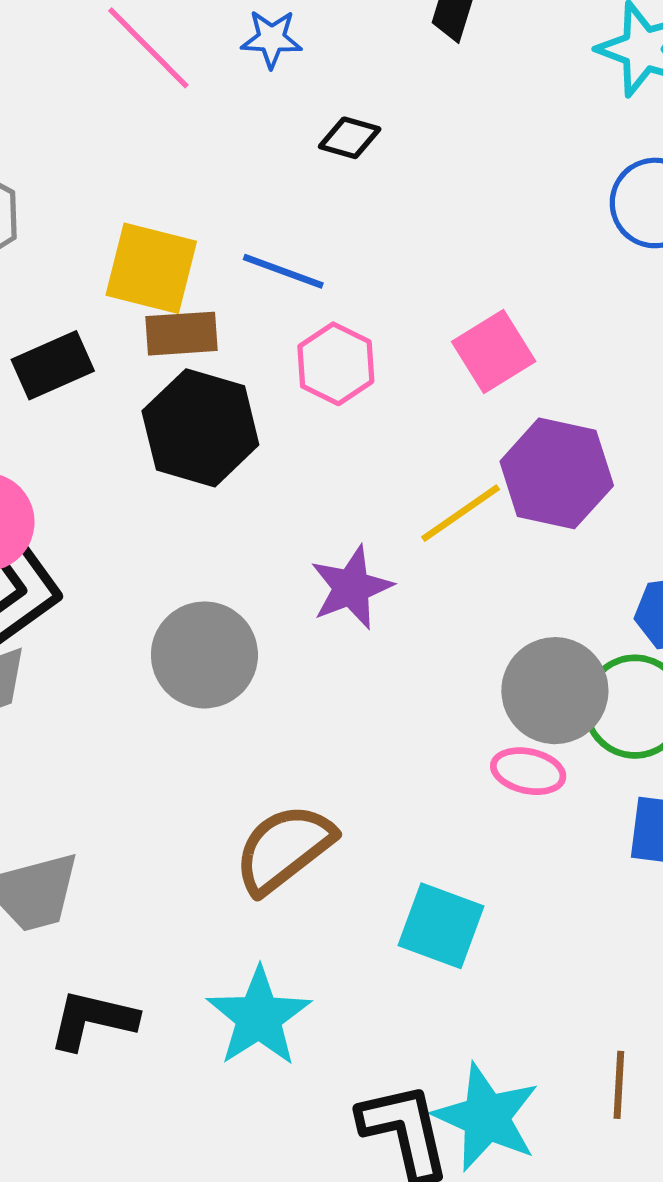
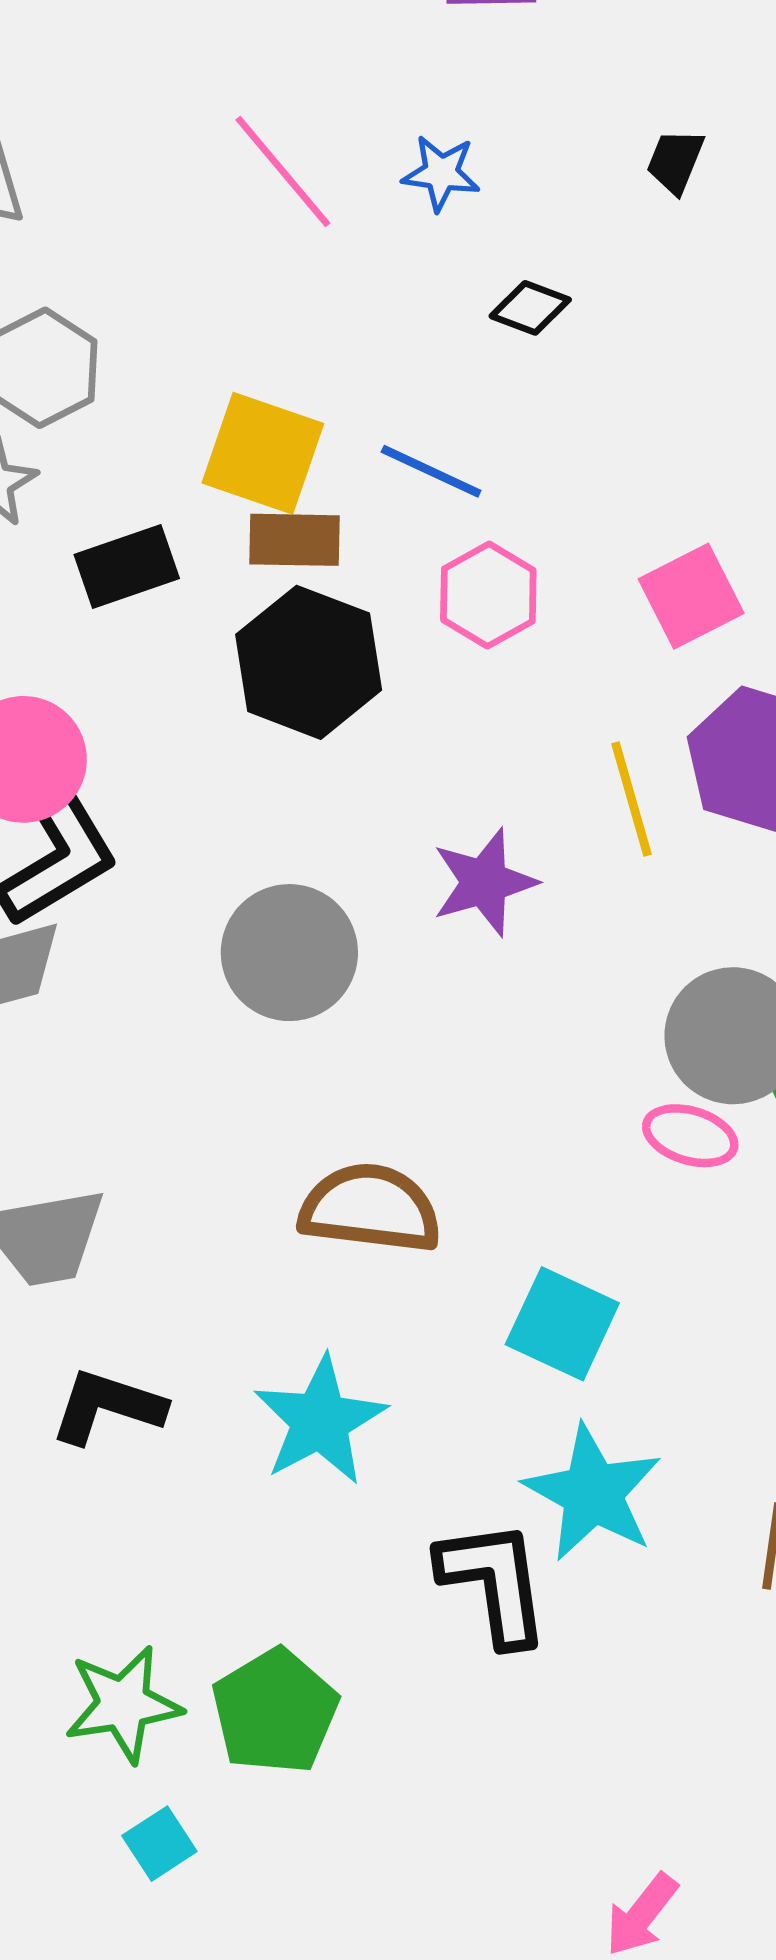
yellow line: (461, 513) -> (632, 799), turned -76
brown semicircle: (284, 849) -> (370, 1208), turned 40
cyan star: (486, 1117) -> (593, 1493), moved

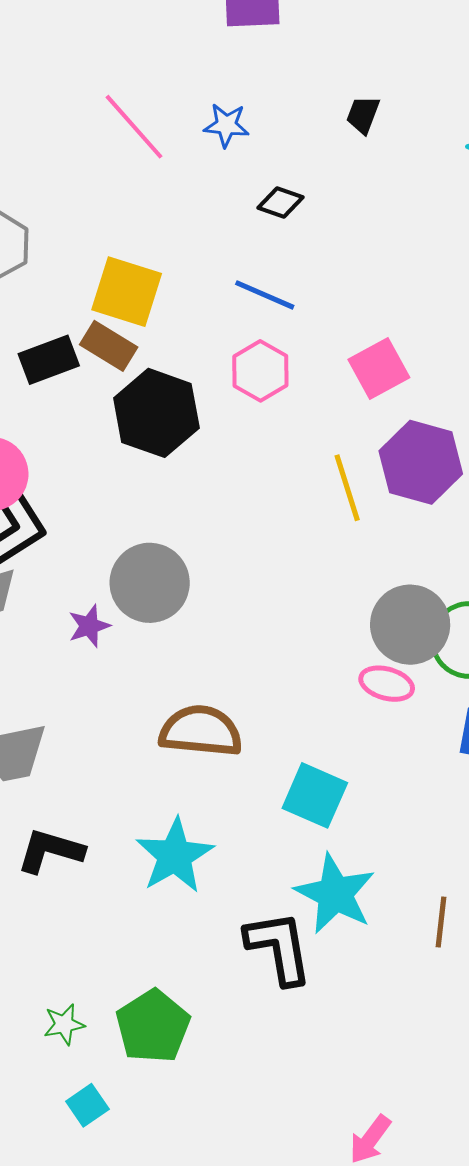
blue line: (431, 471) -> (265, 295), moved
brown rectangle: (294, 540) -> (109, 346), moved, turned 32
purple star: (484, 882) -> (89, 626), moved, size x0.7
green star: (123, 1704) -> (64, 1024), size x0.6

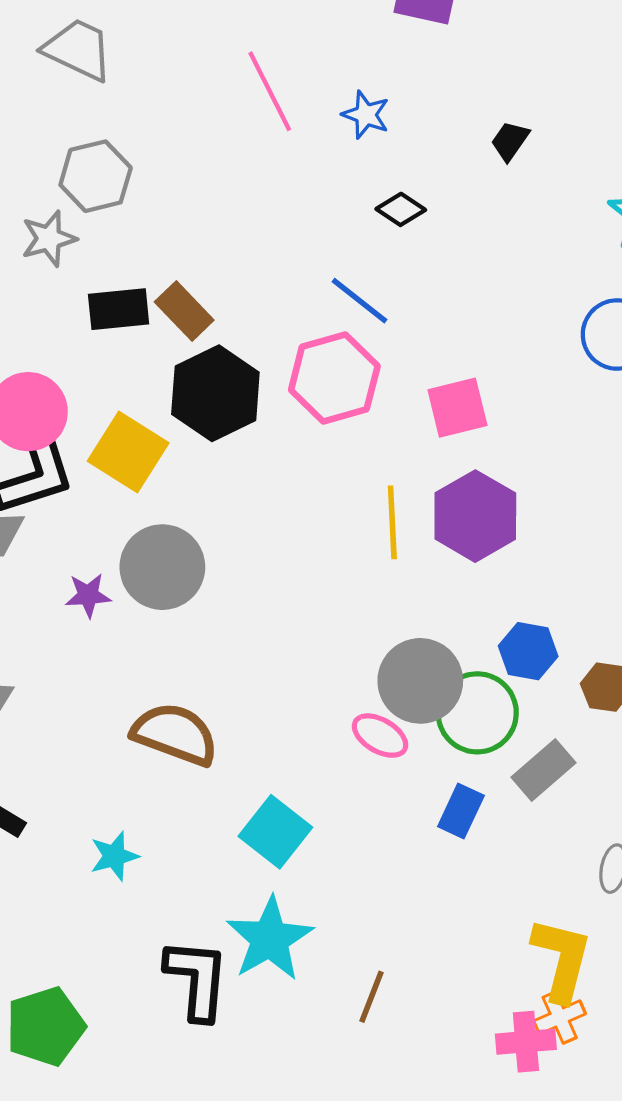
yellow square: (127, 292) -> (128, 452), moved
pink hexagon: (260, 371) -> (334, 378), size x1.4
cyan star: (175, 856) -> (114, 856), size x0.6

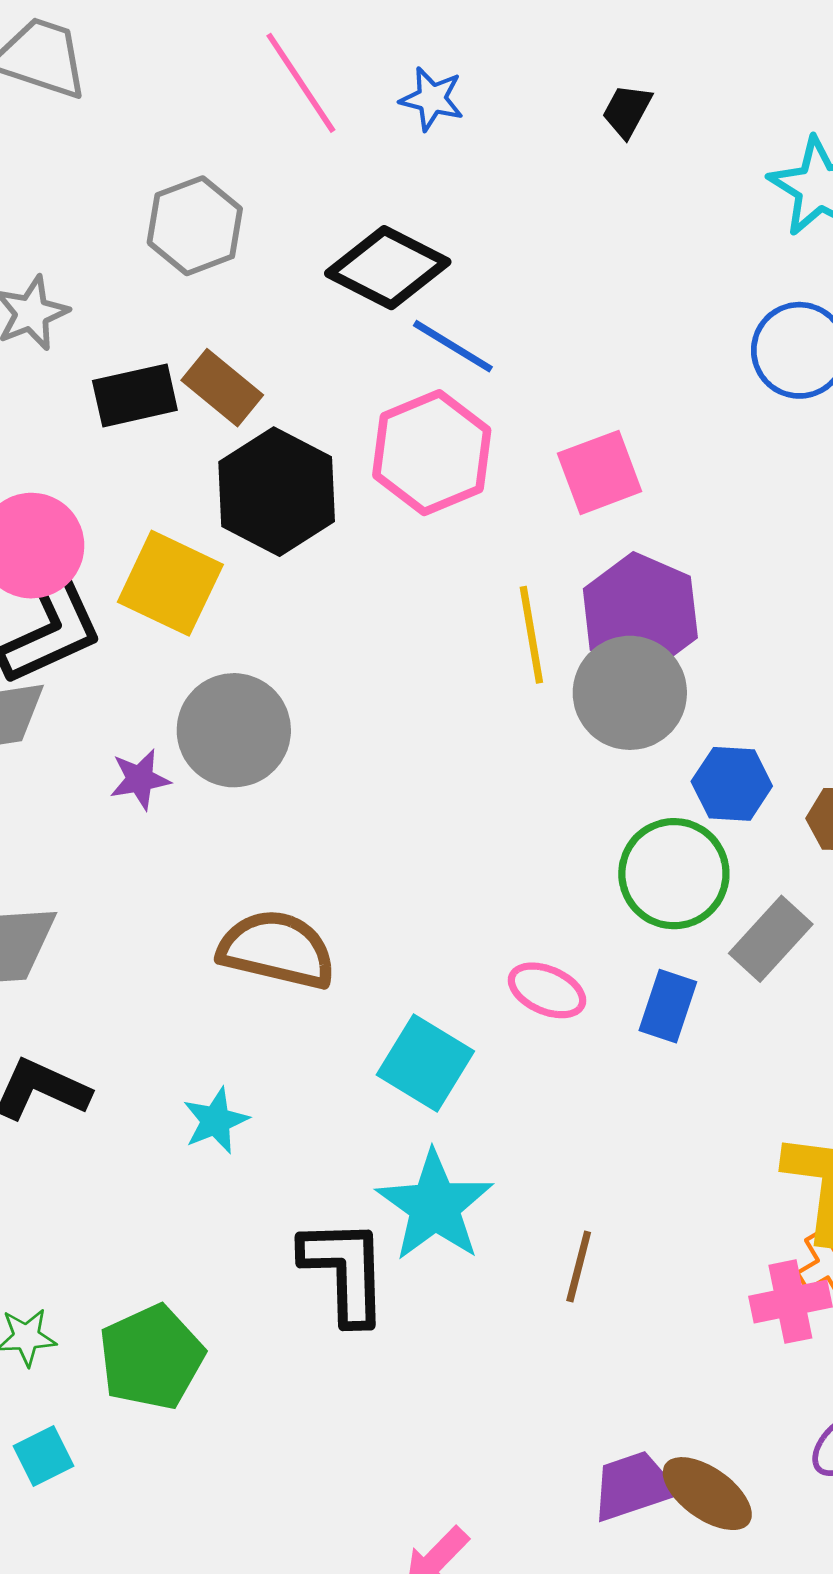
gray hexagon: (96, 176) -> (195, 226), moved
black diamond: (401, 209) -> (388, 268), moved, size x1.8
gray circle: (420, 681) -> (630, 693), moved
pink ellipse: (380, 736) -> (547, 990), moved

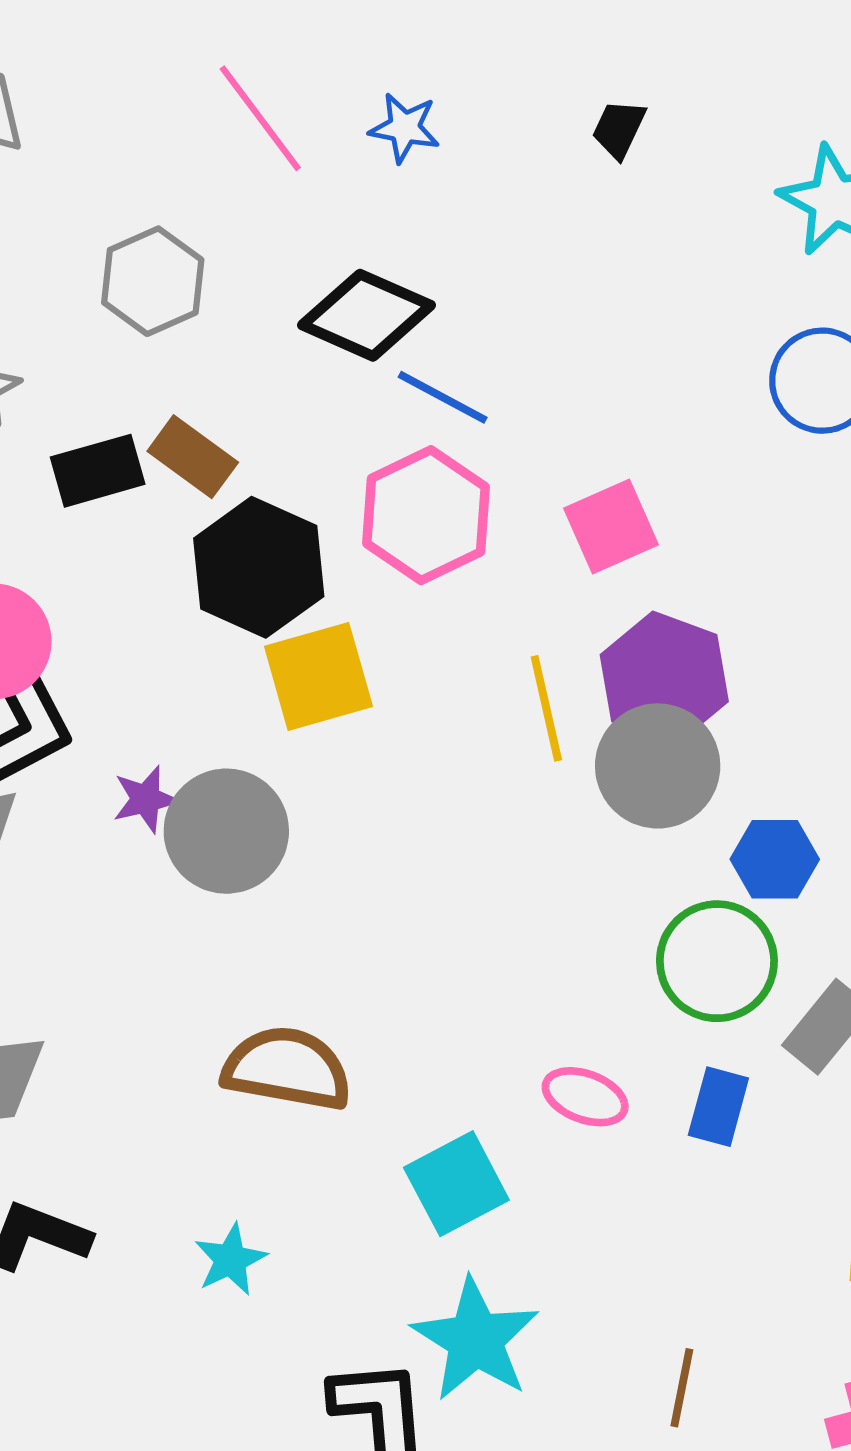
yellow square: (170, 583) -> (318, 676), moved, turned -38
purple star: (140, 779) -> (146, 799), moved
cyan square: (425, 1063) -> (456, 1184), turned 34
brown line: (579, 1266) -> (682, 1388), moved

